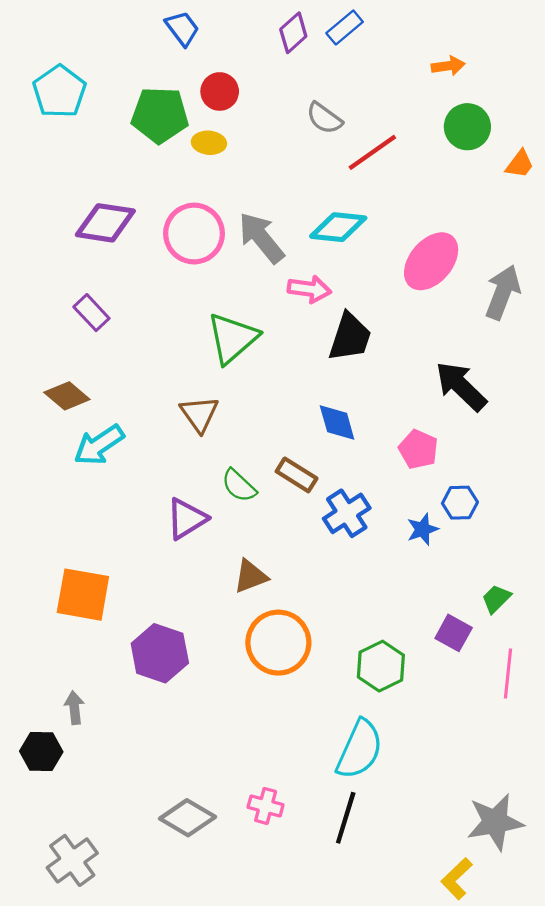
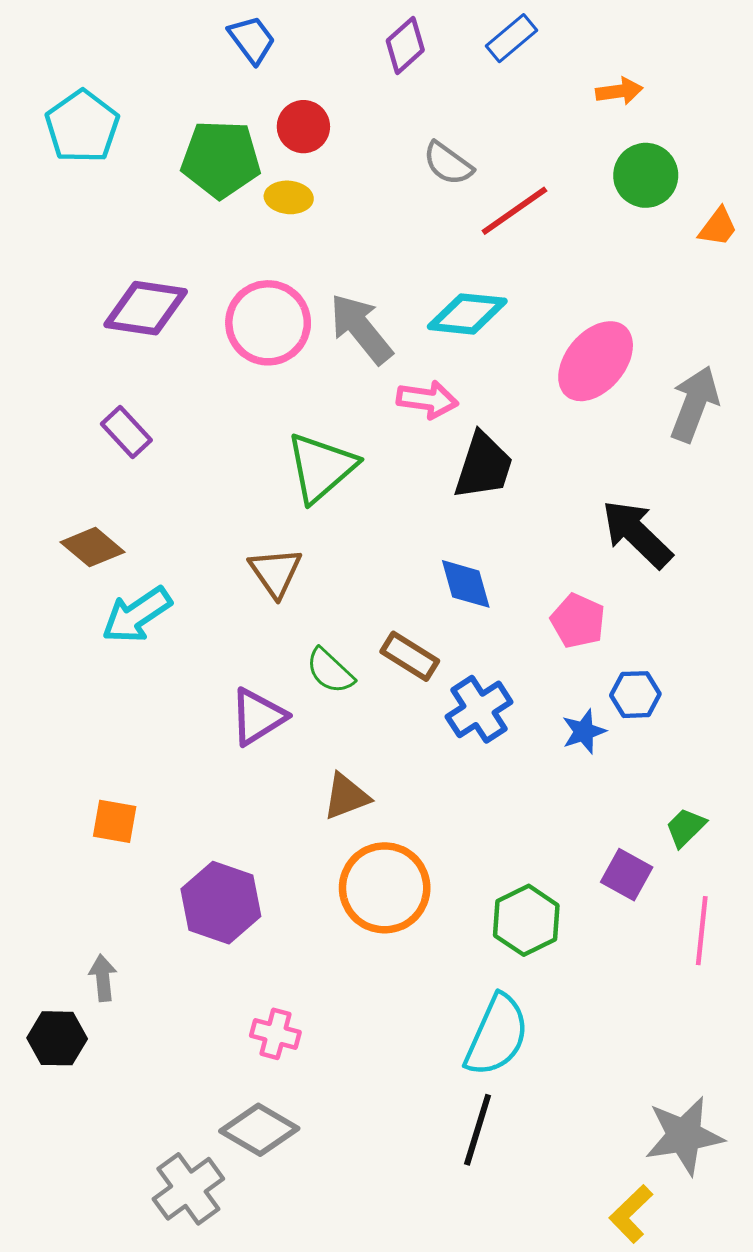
blue rectangle: (345, 27) -> (511, 38), moved
orange square: (83, 595) -> (115, 821), size x0.6
pink cross: (266, 806) -> (275, 1034), moved
gray cross: (72, 860) -> (188, 1189), moved

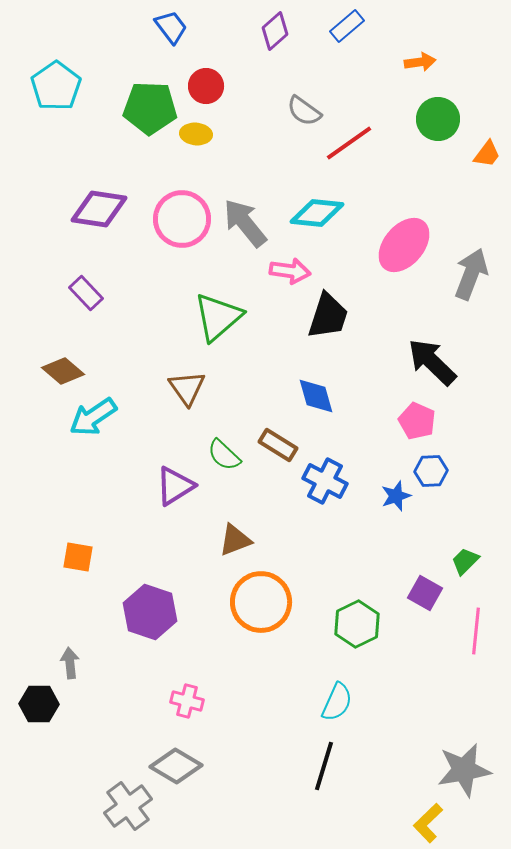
pink pentagon: (578, 621) -> (417, 421), moved
blue cross: (479, 709) -> (325, 481), turned -30
cyan semicircle: (497, 1035) -> (337, 702), size x0.7

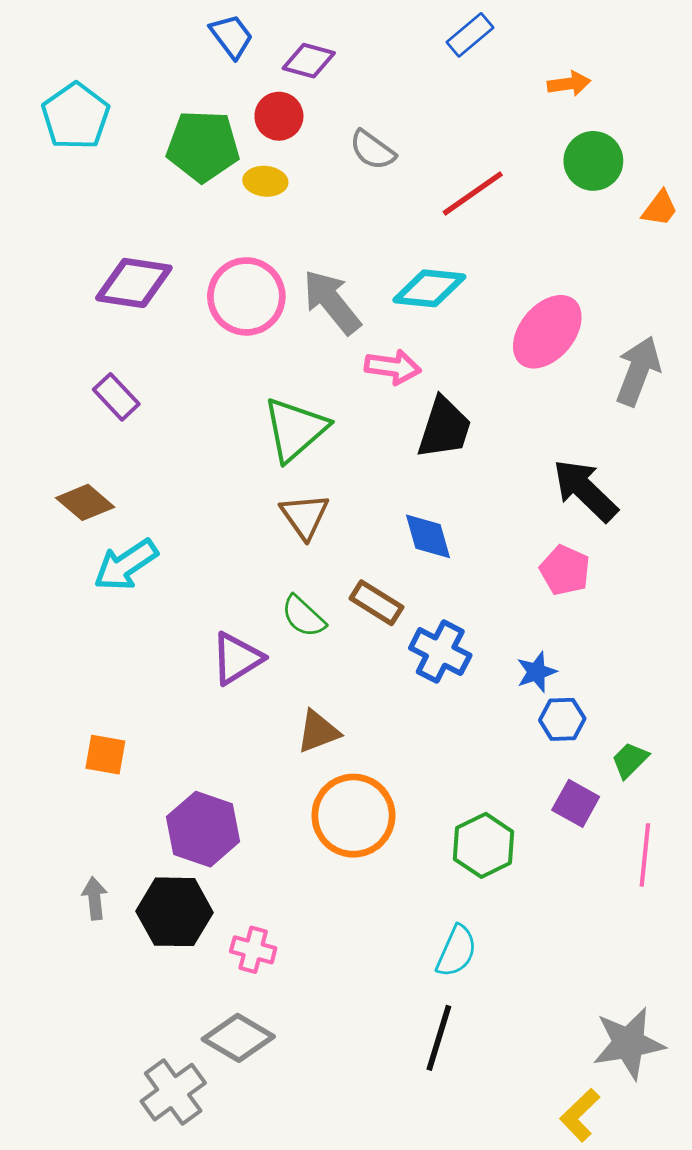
purple diamond: (275, 31) -> (309, 61), moved, turned 57
gray semicircle: (304, 111) -> (372, 150), moved
brown triangle: (187, 388) -> (305, 516), moved
blue hexagon: (431, 471) -> (562, 719), moved
black hexagon: (39, 704) -> (175, 912), moved, size x1.4

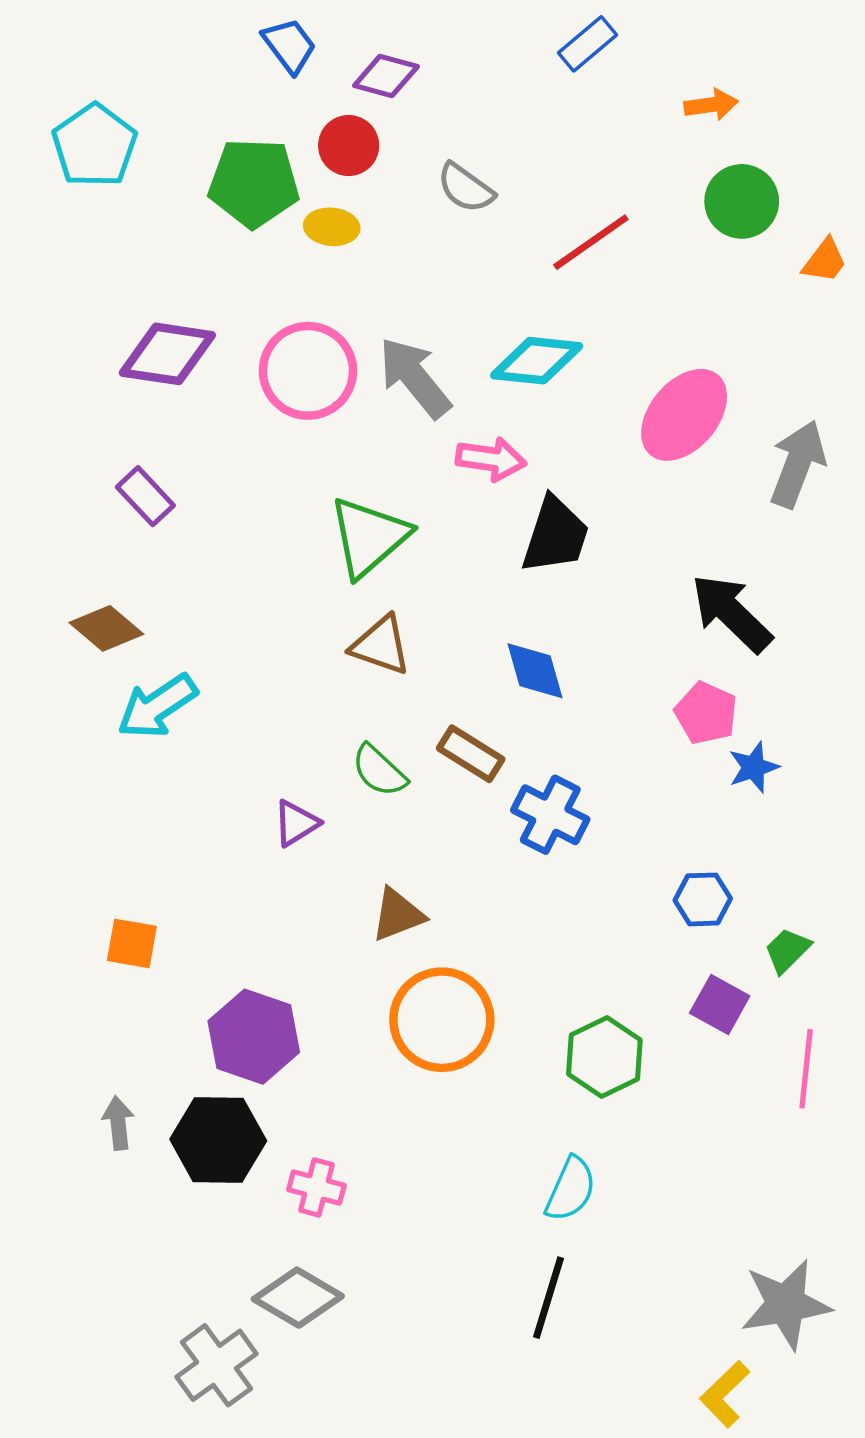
brown triangle: (305, 516) -> (381, 645), turned -36
purple triangle: (237, 658) -> (296, 823), size x0.7
blue star: (536, 672) -> (754, 767), moved

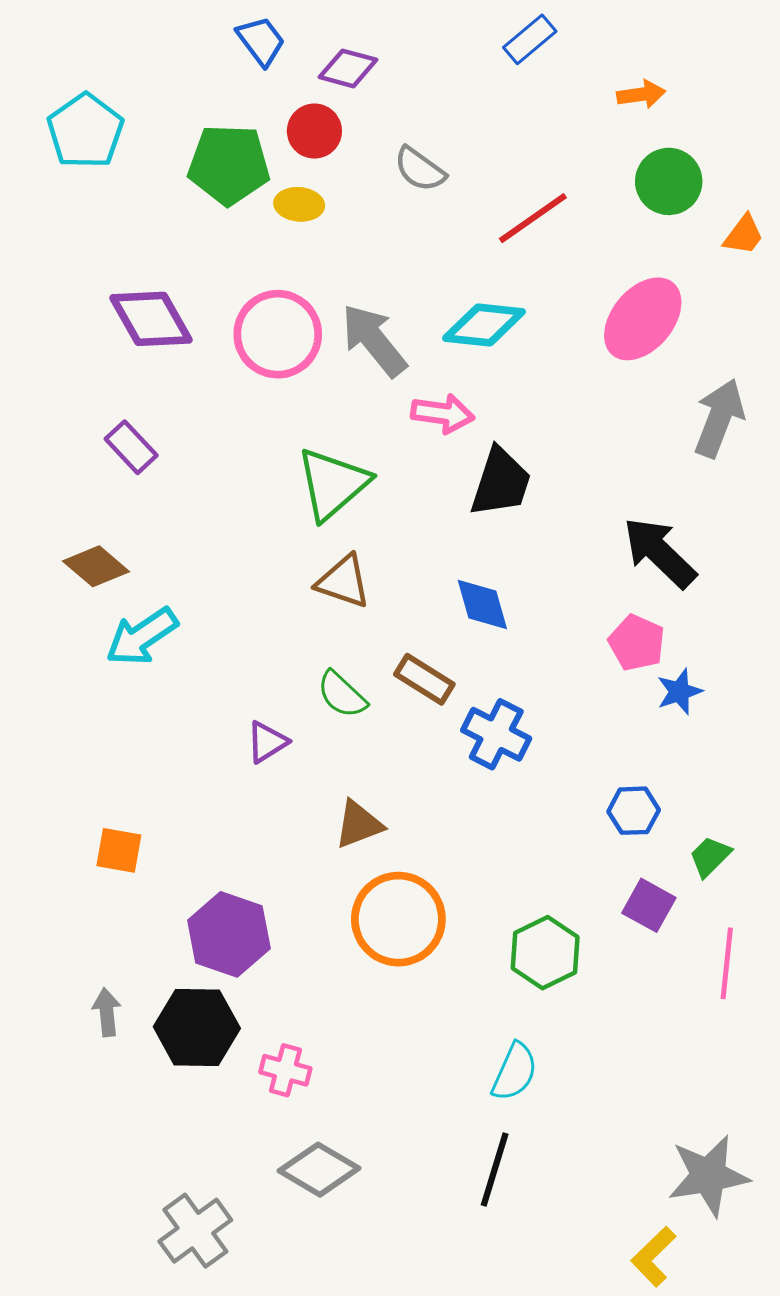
purple diamond: (167, 354) -> (151, 319), turned 52
pink ellipse: (684, 415) -> (643, 319), moved
gray diamond: (298, 1298) -> (319, 1170), moved

